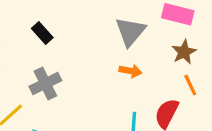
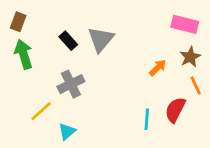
gray triangle: (130, 32) -> (101, 39), moved
orange arrow: (130, 71) -> (158, 68), moved, turned -54

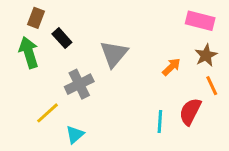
brown rectangle: (18, 22) -> (36, 18), moved
gray triangle: (101, 39) -> (114, 54), moved
black rectangle: (68, 41) -> (62, 38), moved

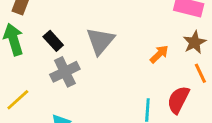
black rectangle: (62, 38) -> (53, 41), moved
yellow line: (48, 113) -> (18, 100), moved

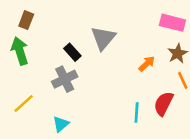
black rectangle: (53, 41) -> (72, 52), moved
gray triangle: (100, 41) -> (103, 38), moved

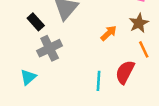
gray cross: (65, 79) -> (50, 48), moved
cyan triangle: (61, 124) -> (28, 77), moved

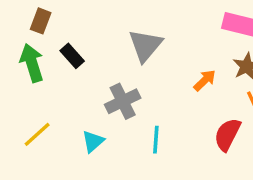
black rectangle: (36, 22) -> (72, 56), moved
cyan line: (99, 81) -> (156, 140), moved

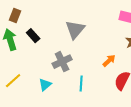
orange arrow: (205, 80) -> (109, 61), moved

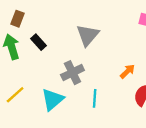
cyan triangle: (45, 85) -> (53, 99), size x1.5

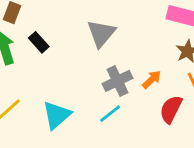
gray cross: (72, 73) -> (117, 81), moved
cyan line: (95, 98) -> (110, 114), turned 48

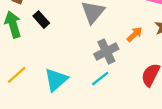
orange arrow: (152, 79) -> (135, 34), moved

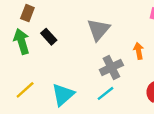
orange arrow: (135, 34) -> (139, 51), turned -56

